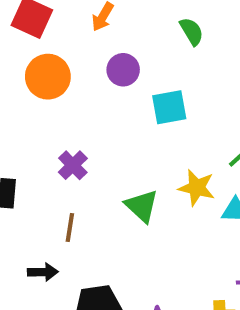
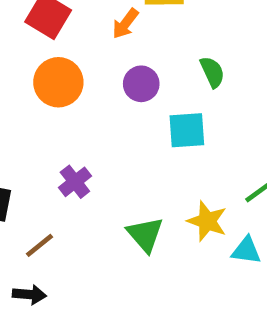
green semicircle: (192, 31) -> (212, 72), moved
brown line: (70, 228) -> (39, 245), moved, turned 36

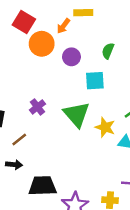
green semicircle: (212, 72) -> (108, 51), turned -133
orange circle: (58, 82) -> (42, 44), moved
green triangle: (145, 234) -> (76, 114), moved, size x1.4

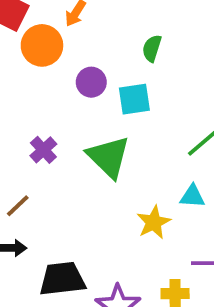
purple circle: (71, 57) -> (91, 82), moved
yellow star: (105, 127) -> (154, 222), moved, turned 30

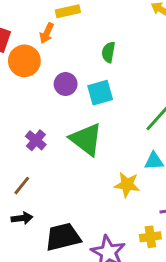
yellow star: (154, 222) -> (127, 185), turned -30

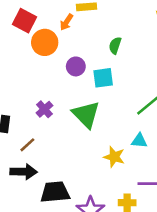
black arrow: (22, 218) -> (24, 172), size x1.5

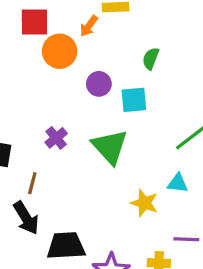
red square: (24, 21) -> (34, 22), turned -30
brown line: (27, 145) -> (32, 183), turned -35
black arrow: (24, 172) -> (26, 218), turned 55

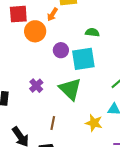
green semicircle: (151, 59) -> (92, 32), turned 80
cyan square: (134, 100) -> (83, 59), size x1.4
brown line: (32, 183) -> (53, 123), moved

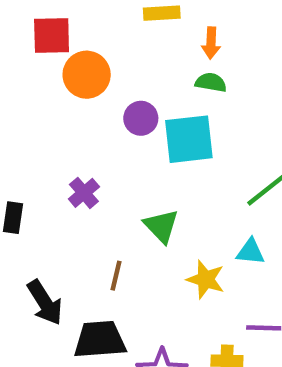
orange arrow: (52, 14) -> (211, 43), moved, turned -32
green triangle: (70, 89) -> (161, 226), moved, size x0.7

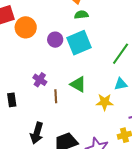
brown line: (116, 276) -> (56, 96), moved
black arrow: (45, 303) -> (37, 133), turned 65

